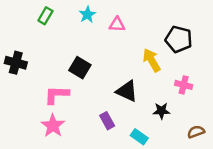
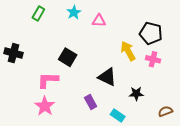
pink cross: (184, 85) -> (153, 59), moved

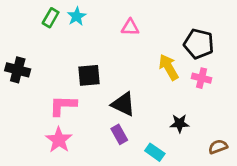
cyan star: (74, 12) -> (77, 16), moved
black square: (68, 57) -> (89, 75), turned -36
black triangle: (107, 77) -> (123, 104), moved

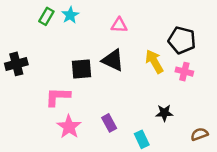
black cross: (18, 70) -> (16, 64), turned -30
black triangle: (123, 104) -> (113, 60), moved
pink star: (59, 140) -> (69, 127), moved
cyan rectangle: (155, 152) -> (142, 139), turned 30

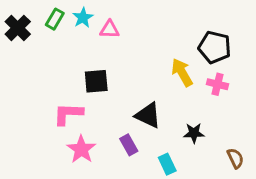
pink triangle: (119, 25) -> (109, 29), moved
black triangle: (113, 60) -> (148, 115), moved
black cross: (16, 64) -> (18, 28), moved, turned -30
brown semicircle: (199, 134) -> (235, 158), turned 84

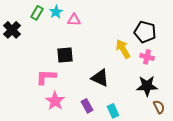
black cross: (18, 28) -> (12, 30), moved
black star: (194, 133) -> (147, 86), moved, size x1.5
purple rectangle: (129, 145) -> (87, 106), moved

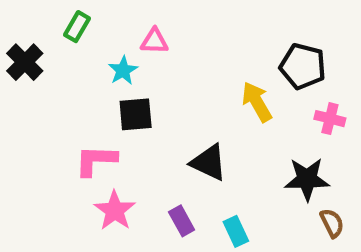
cyan star: (56, 12) -> (123, 70), moved
pink cross: (147, 57) -> (330, 119), moved

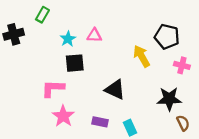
pink triangle: (154, 41) -> (94, 35), moved
black cross: (25, 62) -> (14, 34), turned 30
purple rectangle: (182, 221) -> (100, 122), turned -49

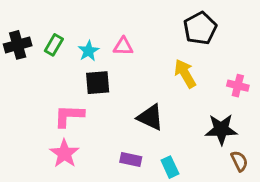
green rectangle: (42, 15) -> (54, 45), moved
black pentagon: (167, 37) -> (200, 28), moved, turned 30
pink star: (63, 116) -> (64, 153), moved

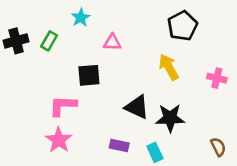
cyan star: (89, 51) -> (81, 18), moved
black star: (221, 129) -> (170, 118), moved

